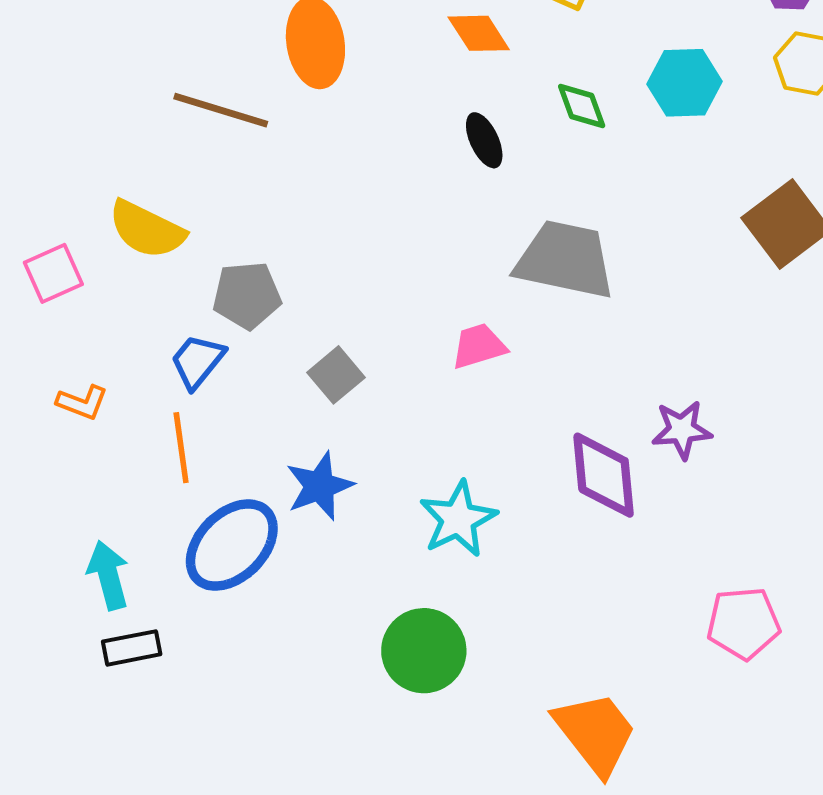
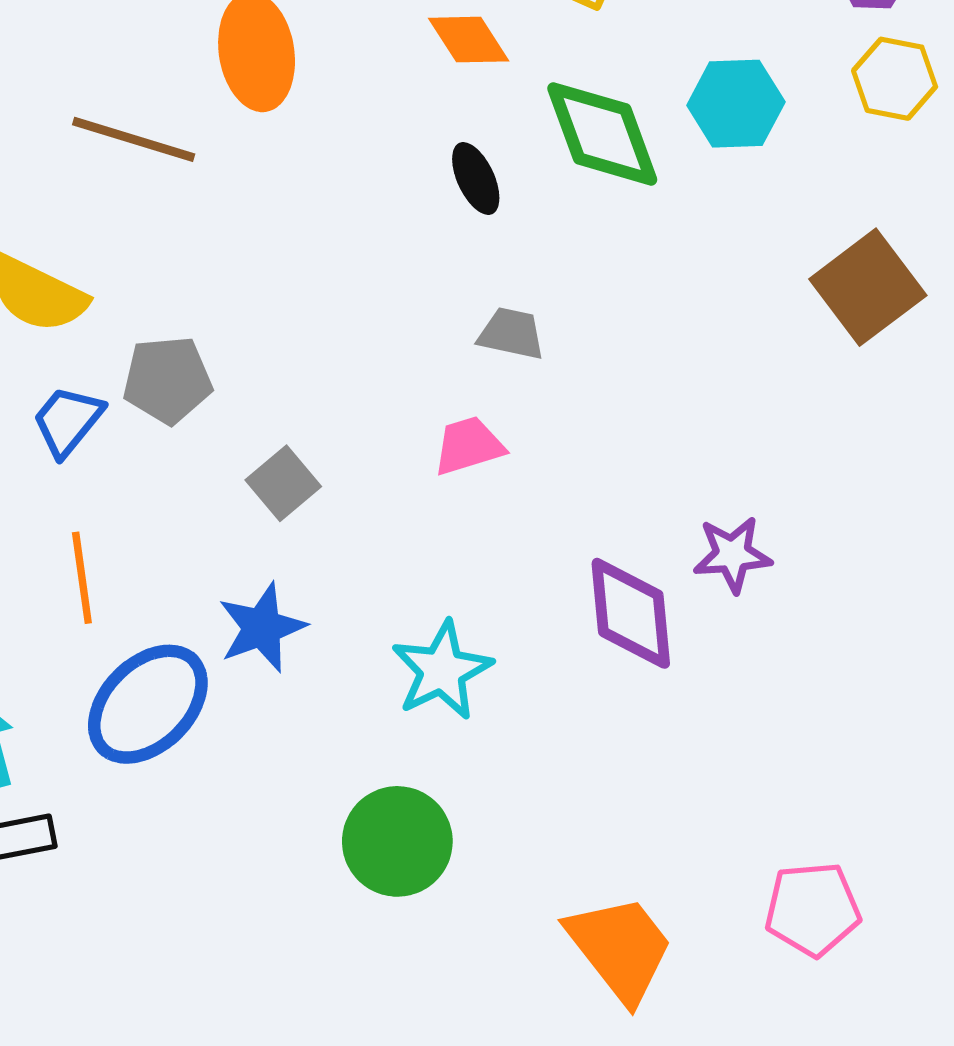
green diamond: (582, 106) -> (602, 134), size x1.8
gray trapezoid: (565, 260) -> (511, 334), moved, size x0.5
blue trapezoid: (197, 361) -> (68, 421), moved
pink pentagon: (743, 623) -> (813, 909), moved

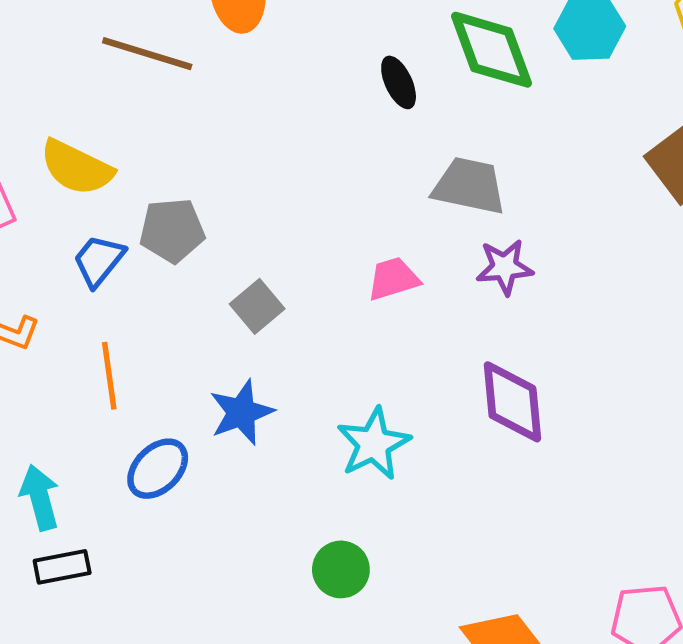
gray trapezoid: (511, 334) -> (469, 186), moved, size x1.5
purple star: (732, 555) -> (505, 267), moved
blue ellipse: (148, 704) -> (158, 469), size x0.7
green circle: (397, 841) -> (341, 569), size x0.7

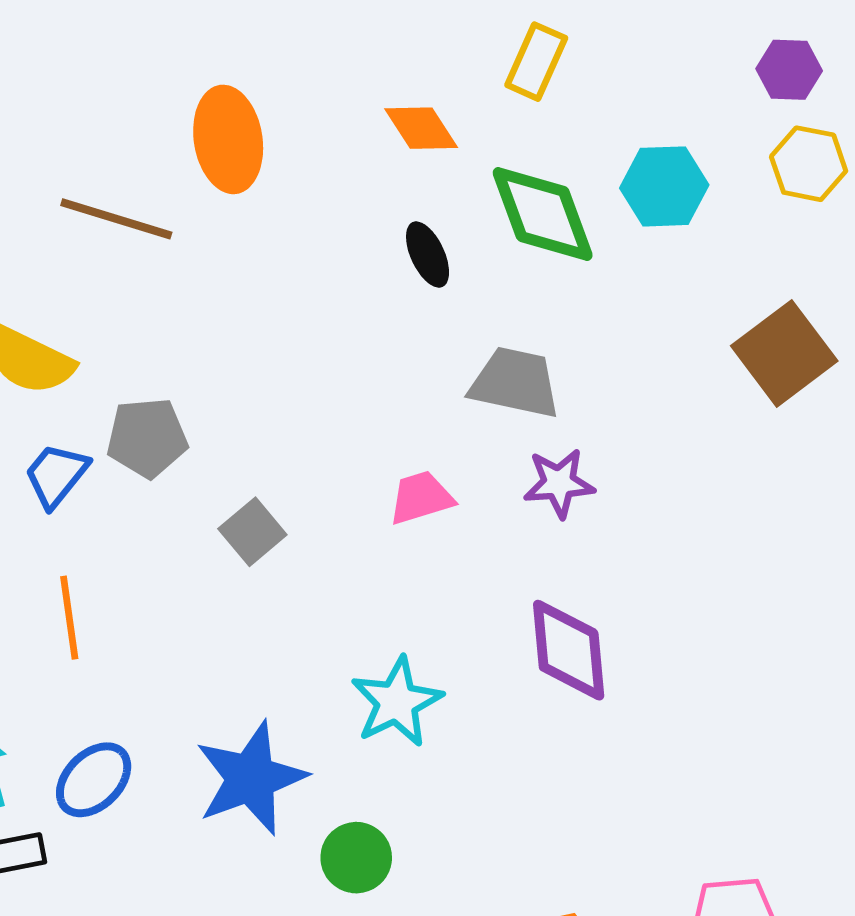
blue star: (241, 412) -> (251, 778), moved, size x1.4
blue ellipse: (158, 469) -> (94, 780), moved

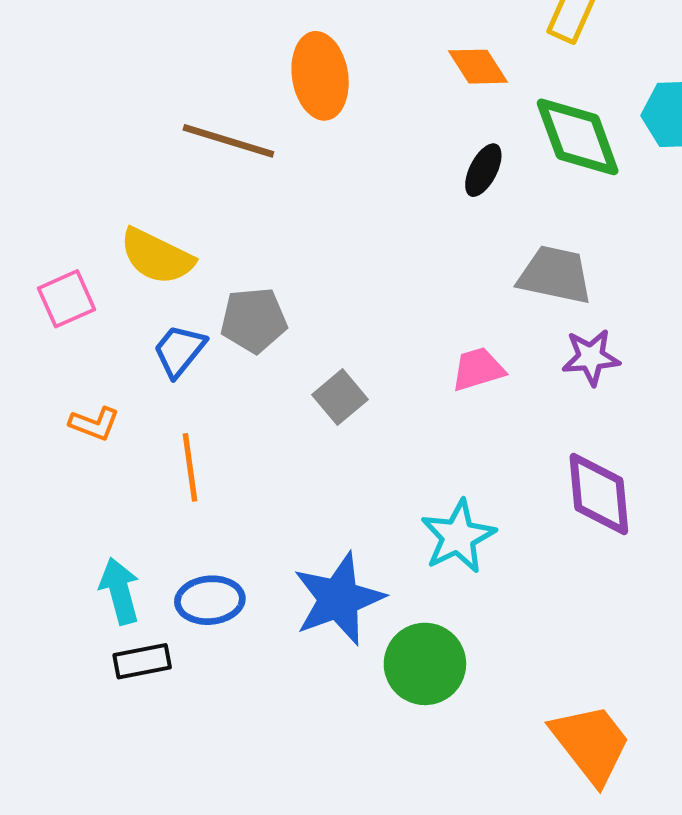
black ellipse: (428, 255) -> (483, 170), turned 52
blue ellipse: (94, 780) -> (210, 600), turned 40
green circle: (356, 858) -> (425, 664), size x1.4

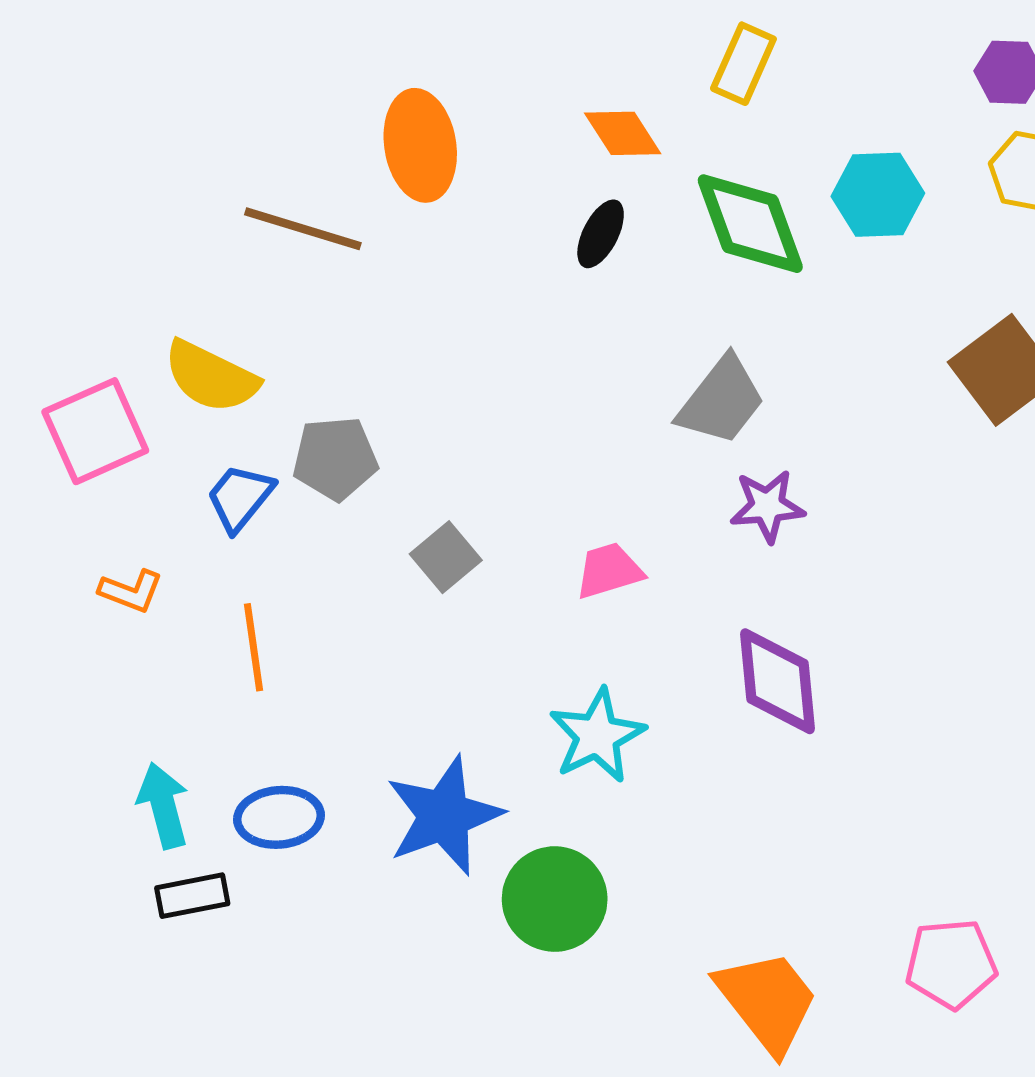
black ellipse: (483, 170) -> (601, 234), moved
gray trapezoid: (555, 275) -> (721, 401), turned 116
pink square: (66, 299) -> (95, 431), size x1.4
pink trapezoid: (478, 369) -> (609, 571), moved

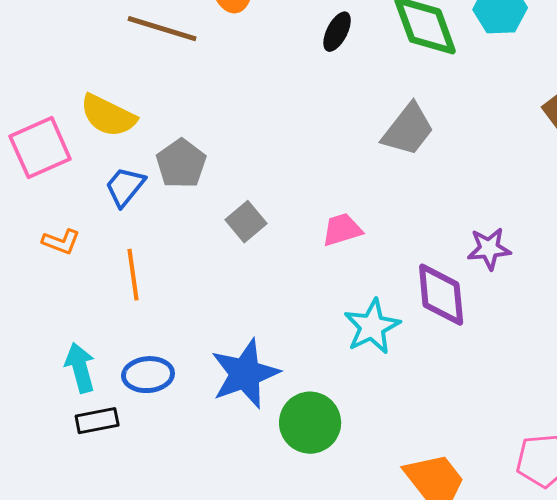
gray pentagon: (335, 458) -> (181, 164), turned -30
purple star: (767, 506) -> (489, 249), moved
cyan star: (597, 736) -> (372, 327), moved

